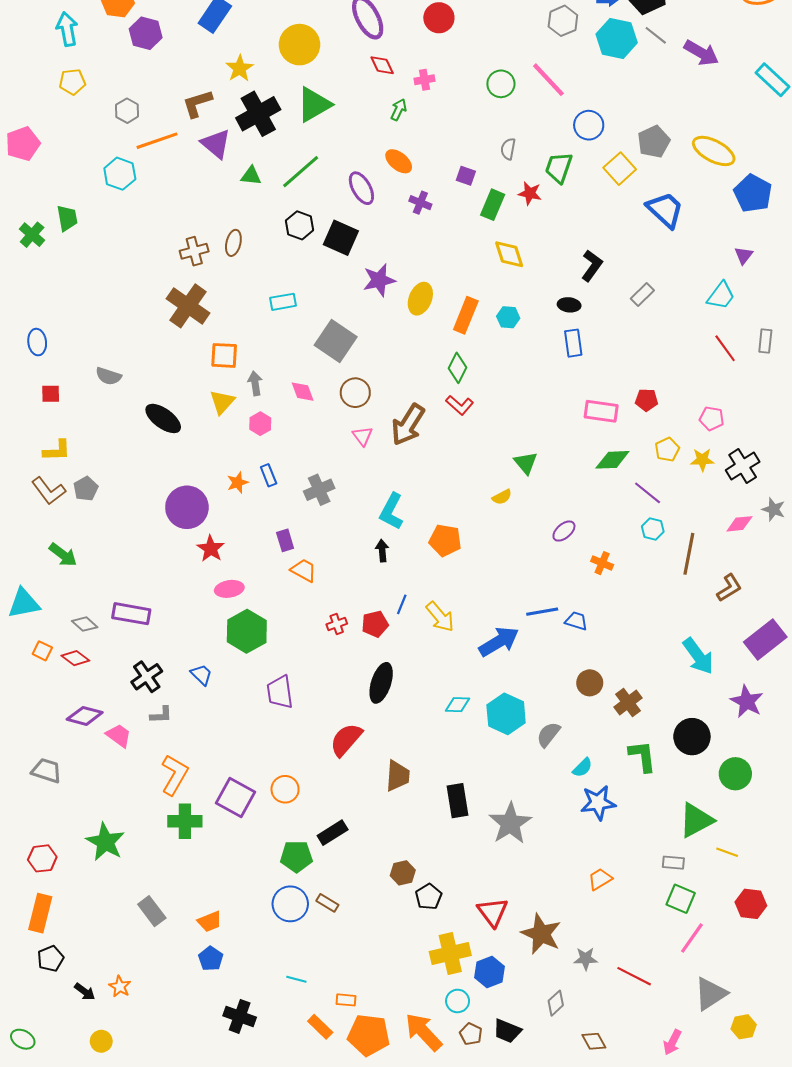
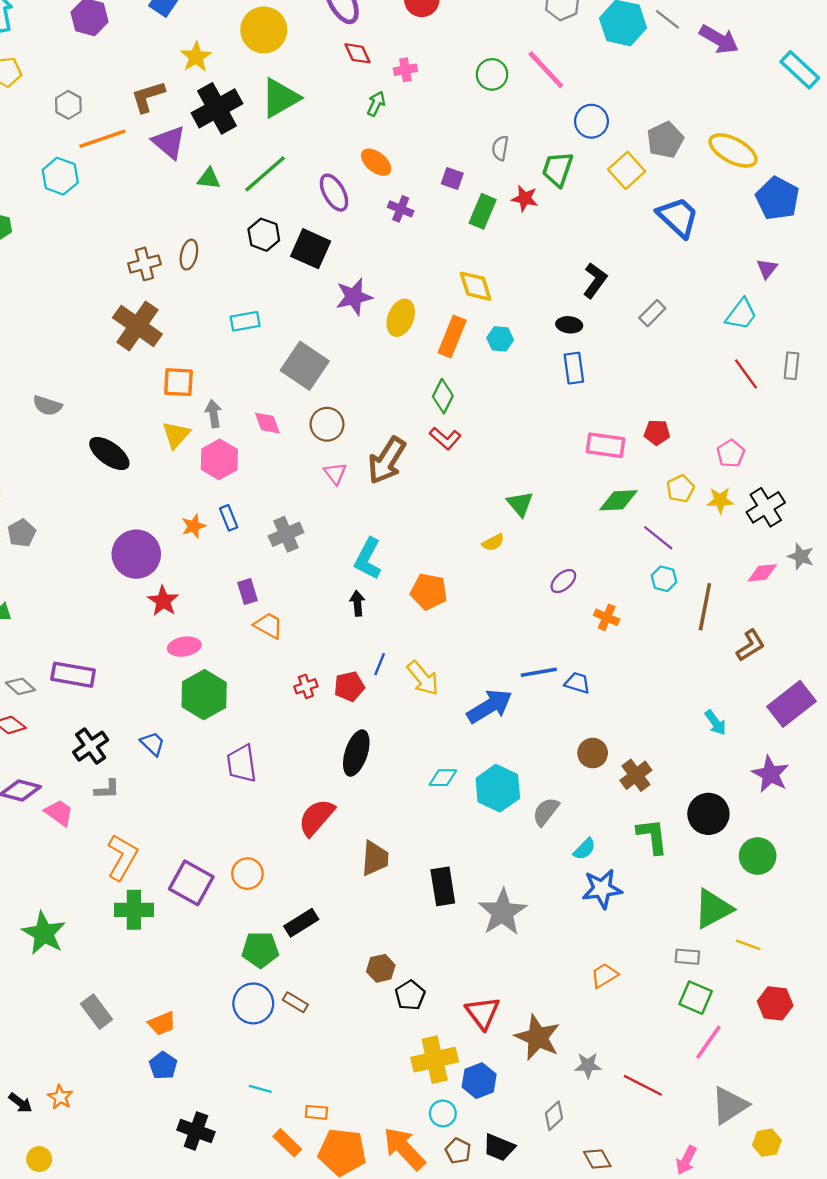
yellow diamond: (509, 254) -> (476, 286), moved
pink pentagon: (712, 418) -> (731, 453), turned 30
pink hexagon: (260, 424) -> (219, 459), size x1.5
cyan arrow: (698, 656) -> (715, 723), size x0.6

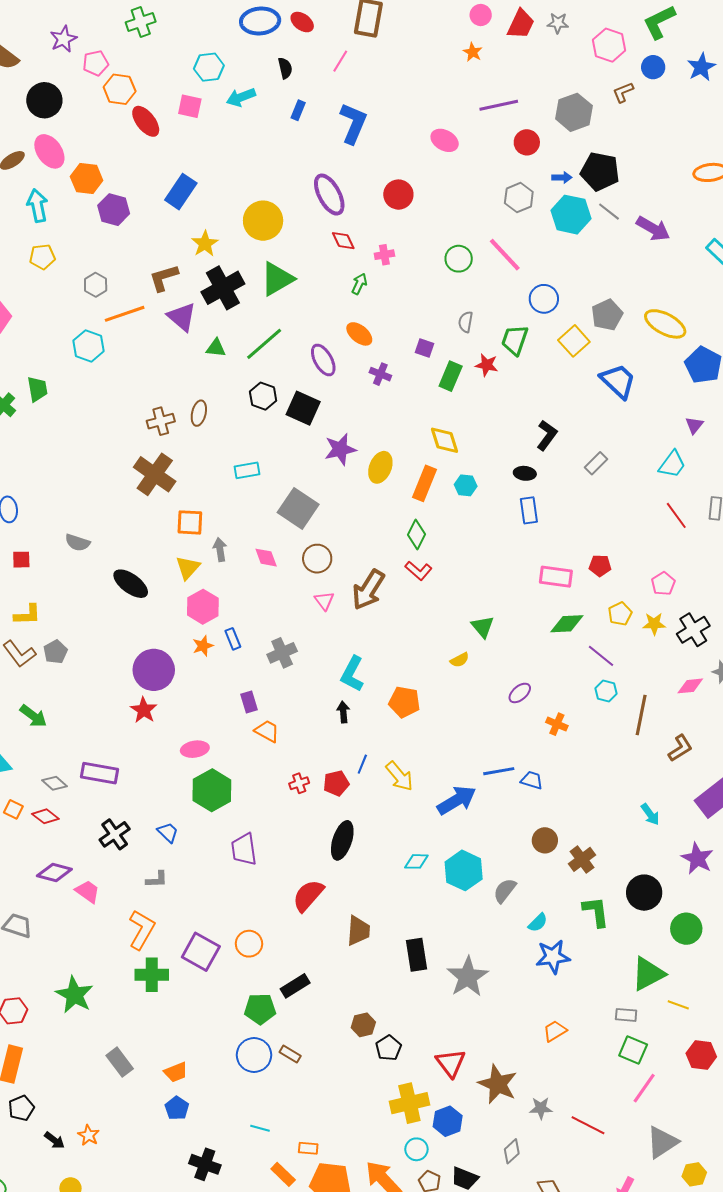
pink hexagon: (219, 459) -> (203, 607), moved
red star: (163, 601) -> (144, 710), moved
gray L-shape: (107, 789) -> (157, 879), moved

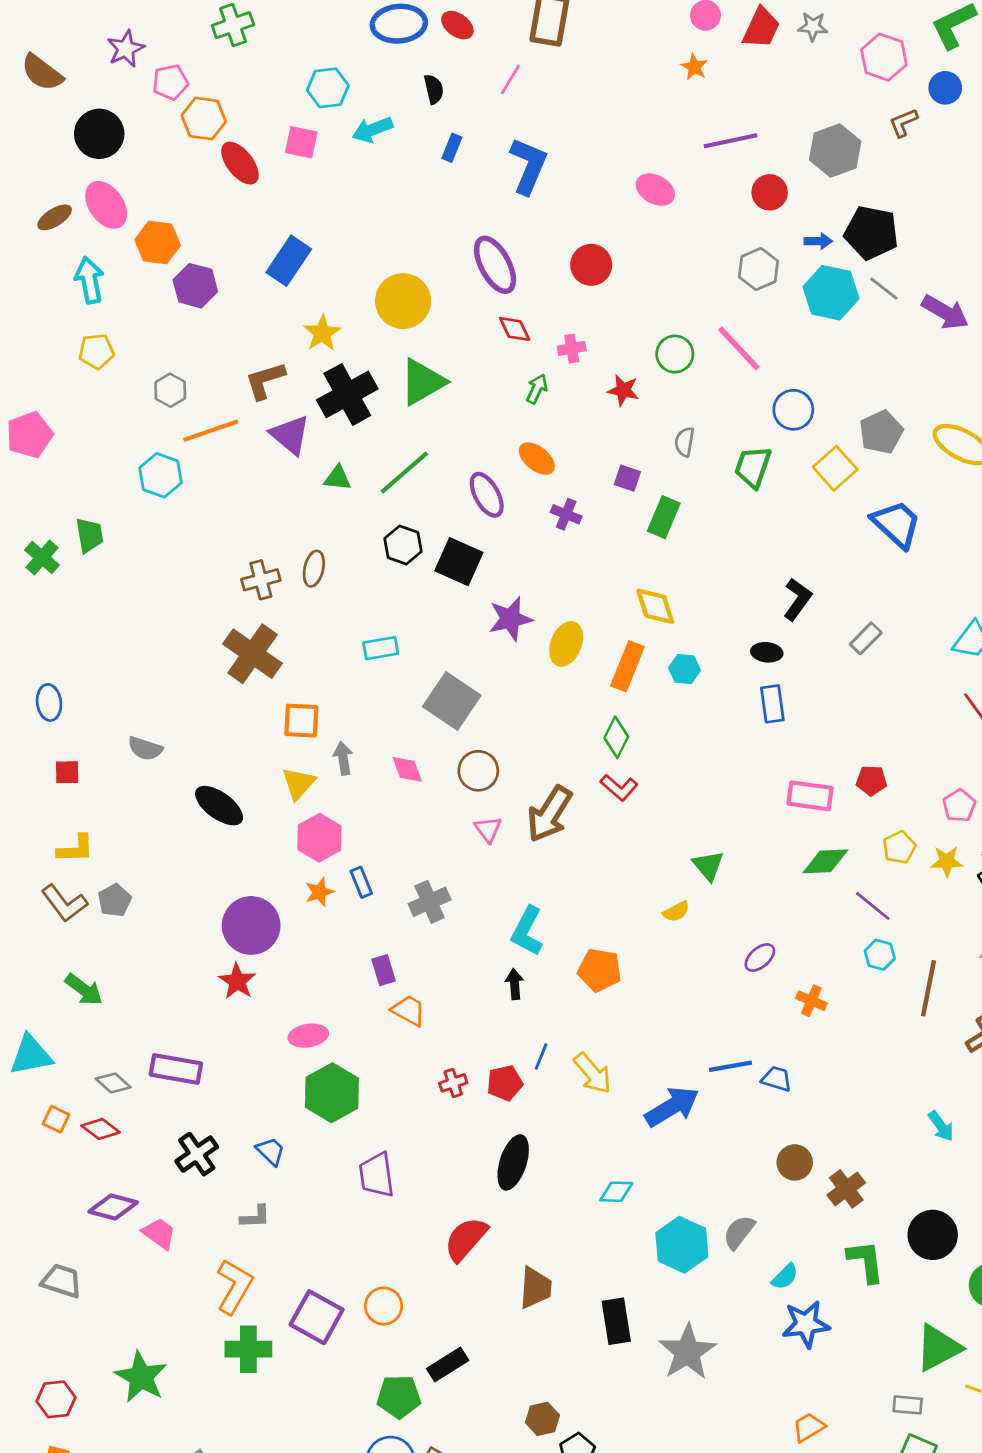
red star: (487, 365) -> (623, 390), moved
cyan hexagon: (464, 870) -> (682, 1245), moved

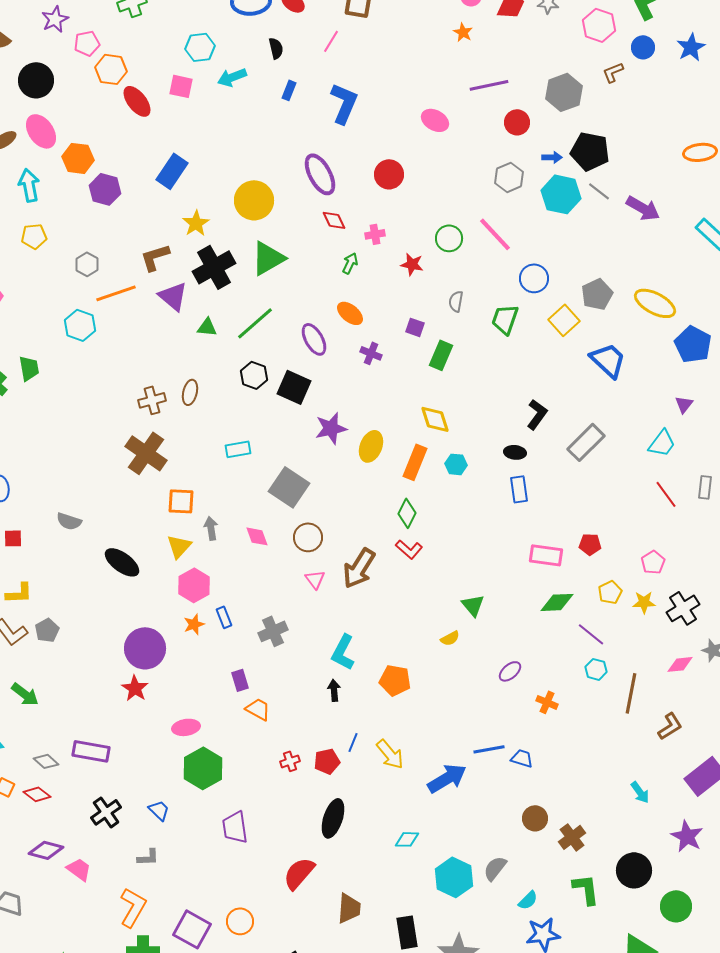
gray rectangle: (866, 638) -> (586, 442), size x1.6

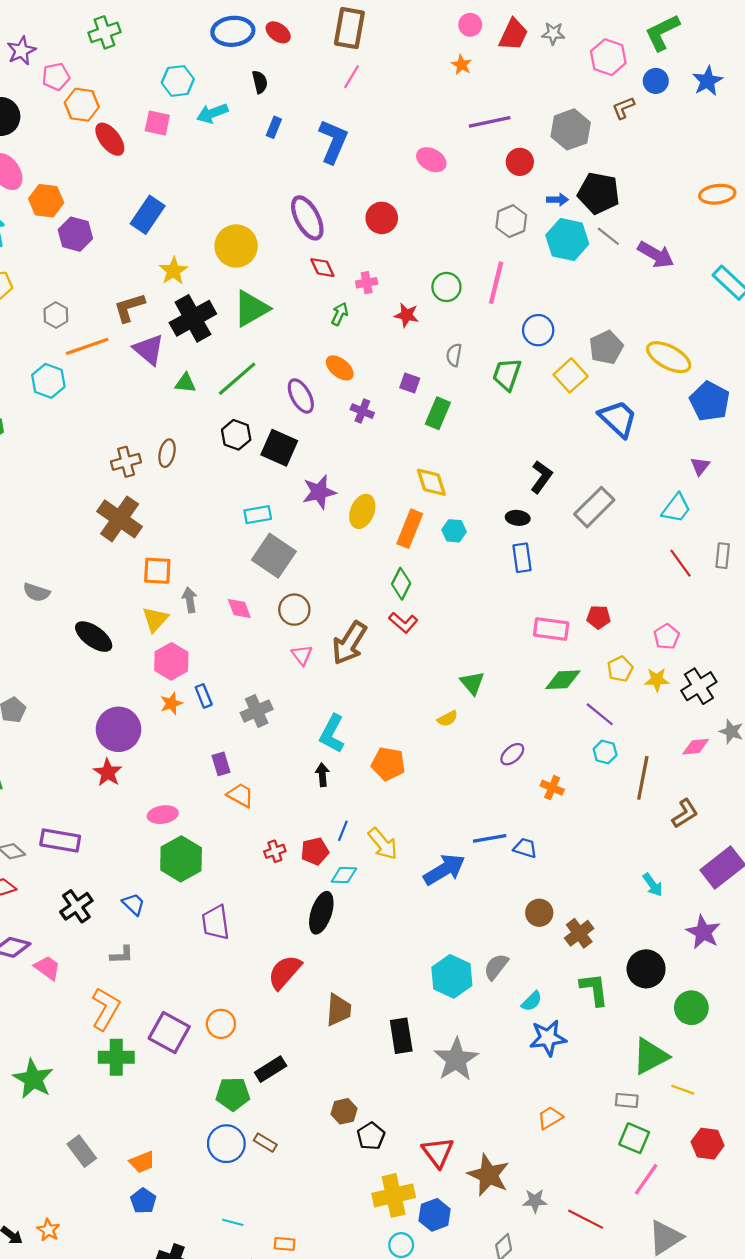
pink line: (331, 41) -> (352, 77), moved
pink line: (495, 234) -> (496, 283), turned 57
cyan rectangle: (238, 449) -> (258, 515), moved
cyan diamond: (407, 839) -> (344, 875), moved

